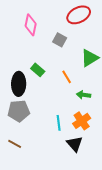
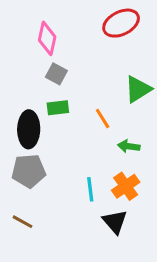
gray square: (60, 40) -> (56, 74), moved
green rectangle: (38, 70) -> (58, 108), turned -48

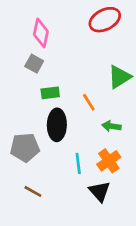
gray square: (56, 74) -> (34, 64), moved
black ellipse: (29, 129) -> (57, 125), moved
brown line: (23, 222) -> (33, 191), moved

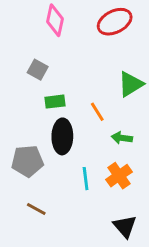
pink diamond: (41, 33) -> (55, 20), moved
black triangle: (99, 191) -> (125, 226), moved

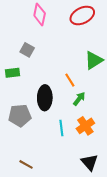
green rectangle: (55, 102) -> (12, 73), moved
green arrow: (122, 138) -> (79, 99), moved, turned 120
brown line: (36, 209) -> (26, 164), moved

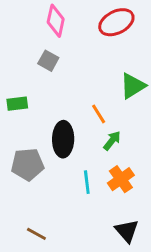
gray square: (27, 50) -> (48, 61), moved

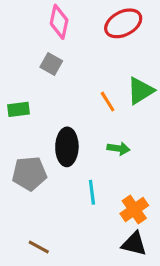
orange line: (99, 114) -> (108, 102), moved
green arrow: (112, 141) -> (119, 148), turned 60
orange cross: (121, 179) -> (134, 209), moved
black triangle: (127, 231) -> (134, 244), turned -35

